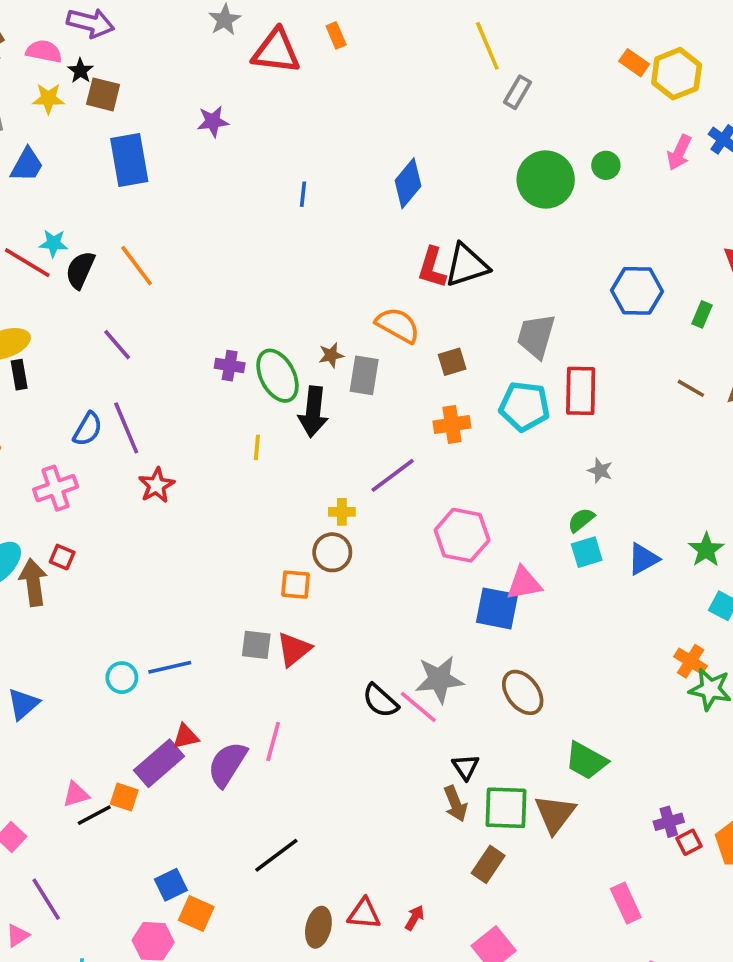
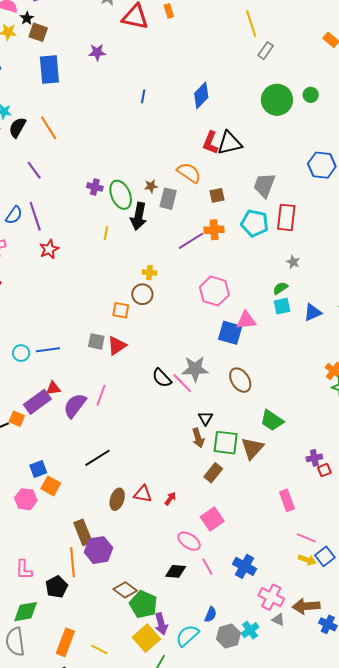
purple line: (393, 475) -> (191, 241), moved

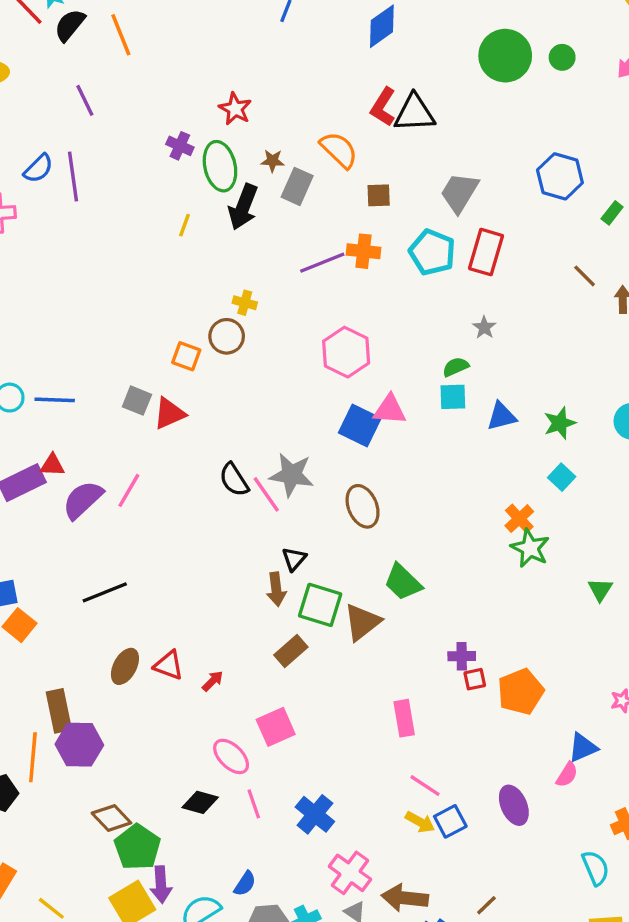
red star: (49, 249) -> (235, 109), moved, turned -30

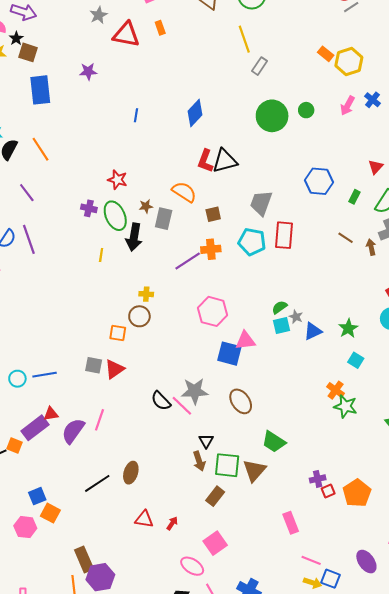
gray star: (484, 327) -> (296, 317), moved
brown ellipse: (125, 666) -> (131, 473), moved
blue square: (450, 821) -> (330, 579), turned -30

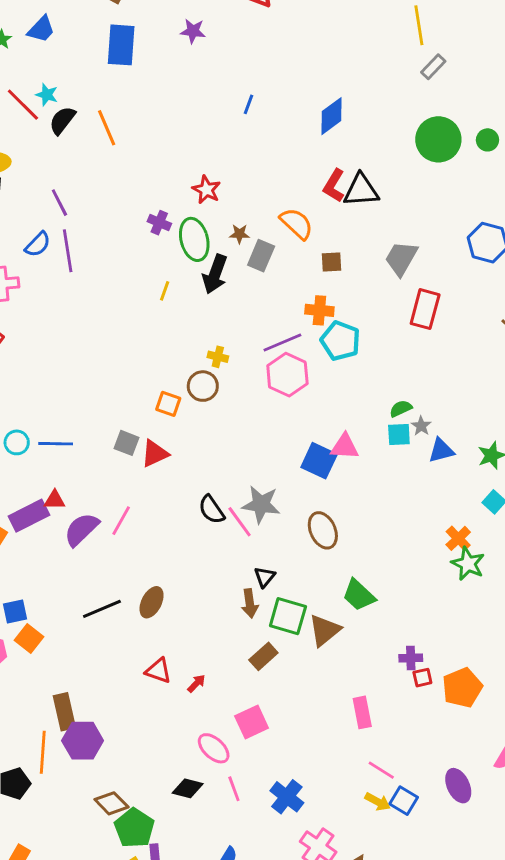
purple line: (27, 193) -> (59, 203), moved
cyan pentagon: (252, 242) -> (340, 341), moved
purple line: (188, 261) -> (282, 342), moved
pink hexagon: (213, 311) -> (287, 375), moved

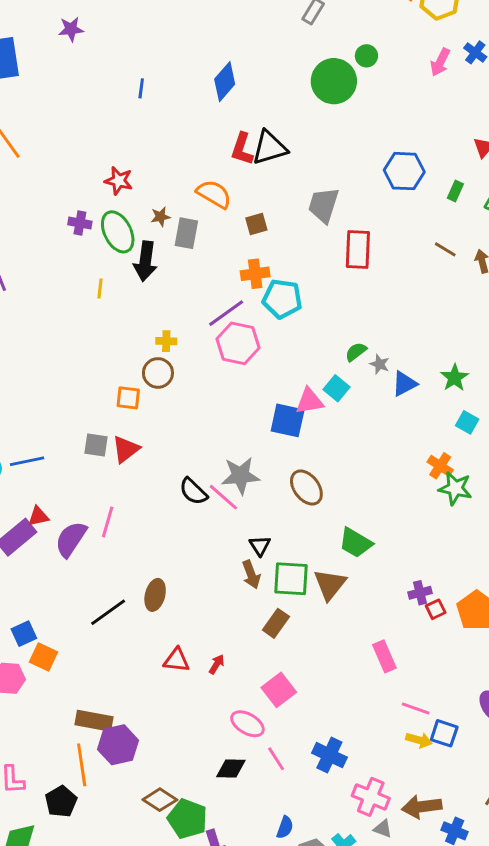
green circle: (487, 140) -> (366, 56), moved
cyan square: (399, 434) -> (337, 388), moved, turned -35
brown rectangle: (64, 712) -> (94, 721), turned -54

